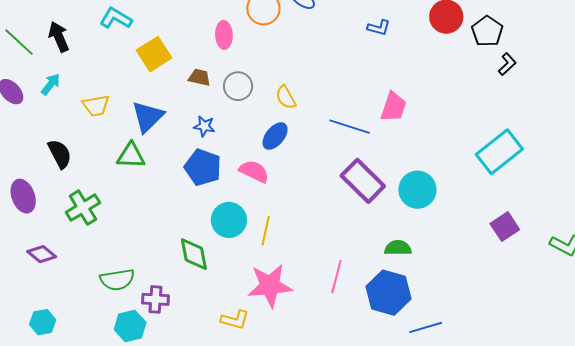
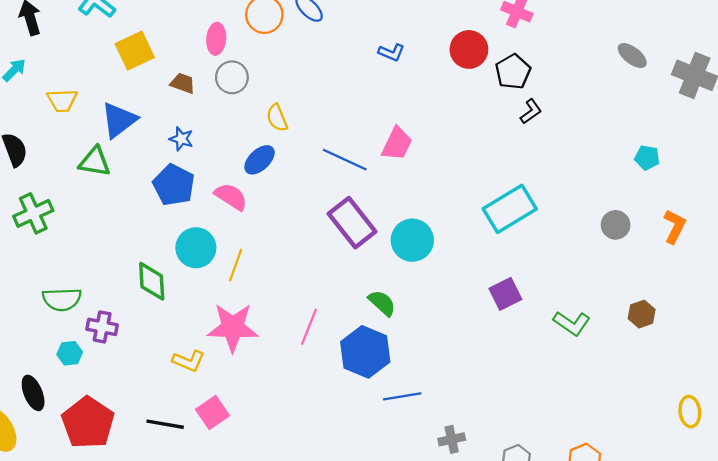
gray circle: (238, 86) -> (232, 77), moved
green semicircle: (398, 248) -> (382, 303), turned 36
cyan hexagon: (130, 326) -> (70, 353), size x0.7

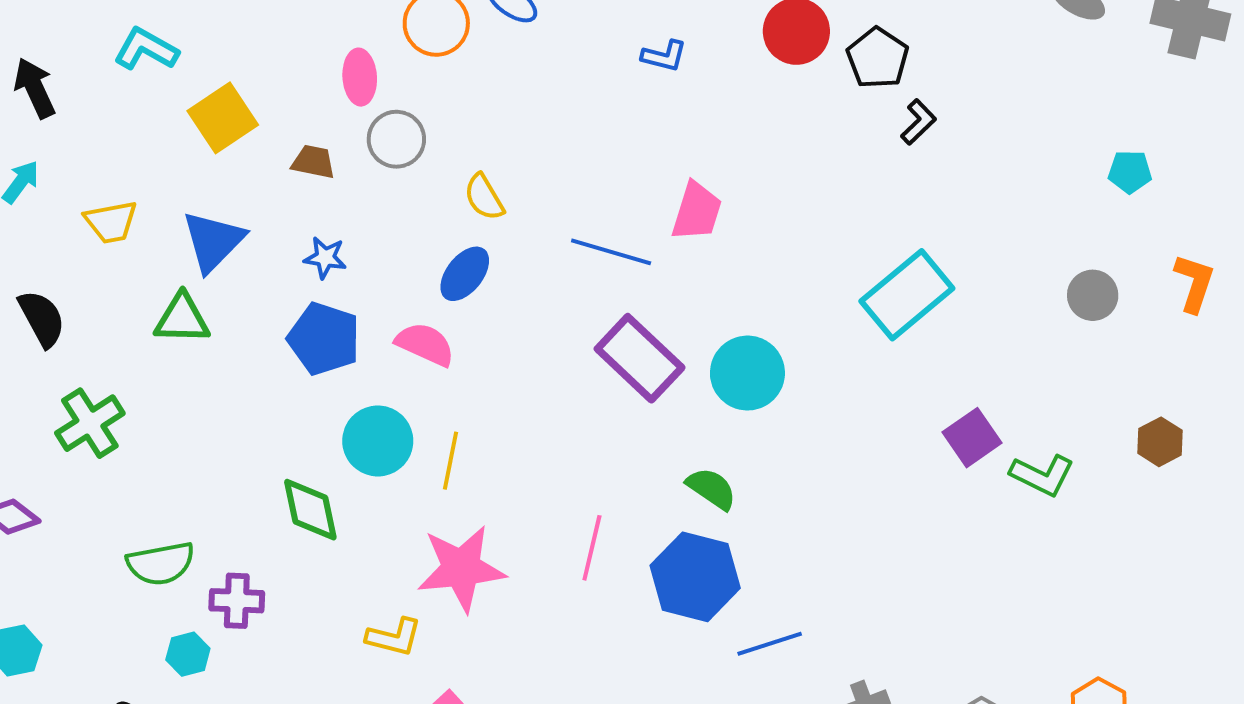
purple square: (505, 294) -> (972, 438), moved

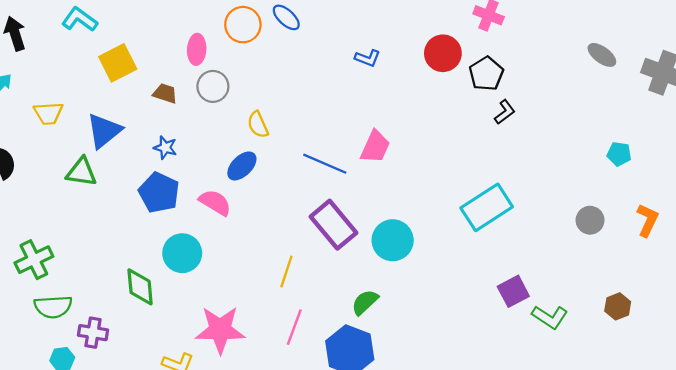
green cross: (90, 423) -> (34, 260), moved
yellow line: (450, 461) -> (286, 272), moved
green semicircle: (712, 489) -> (365, 302), turned -84

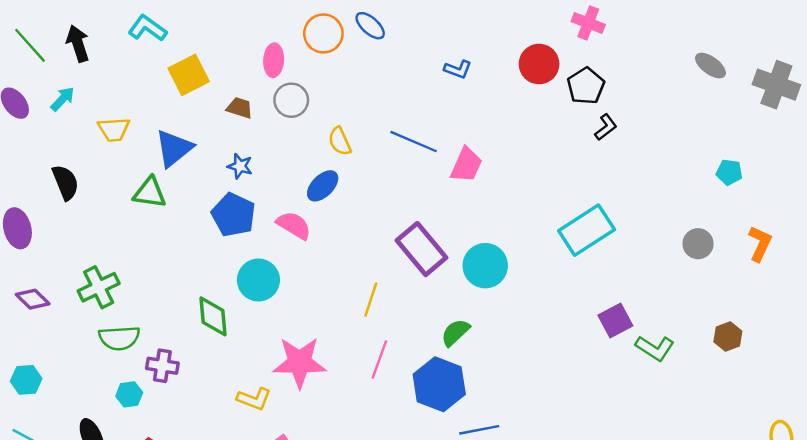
blue line: (325, 164) -> (414, 142), moved

